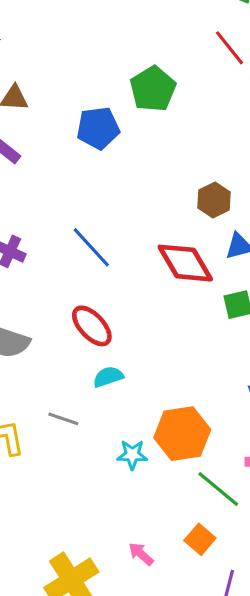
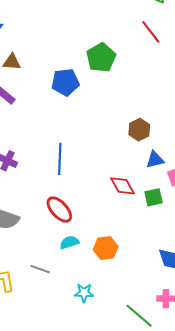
blue line: (91, 247) -> (60, 159), turned 44
red diamond: (185, 263) -> (123, 186), moved, size x0.7
orange hexagon: (182, 434) -> (106, 248), moved, size x0.7

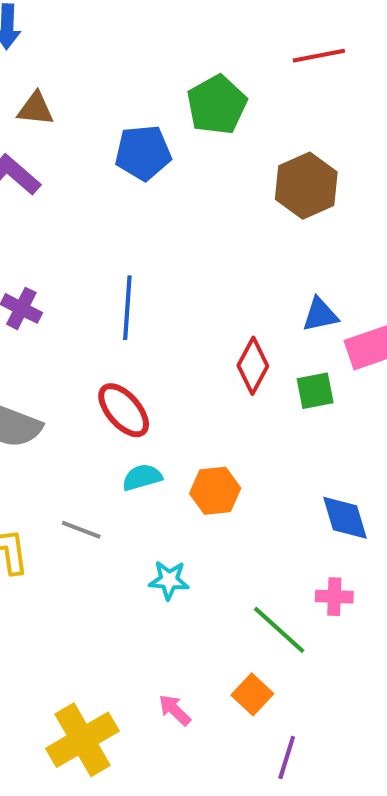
red line: (151, 32) -> (319, 56), turned -65
brown hexagon: (139, 130) -> (306, 186), moved, size x1.4
red diamond: (123, 186) -> (253, 366), turned 56

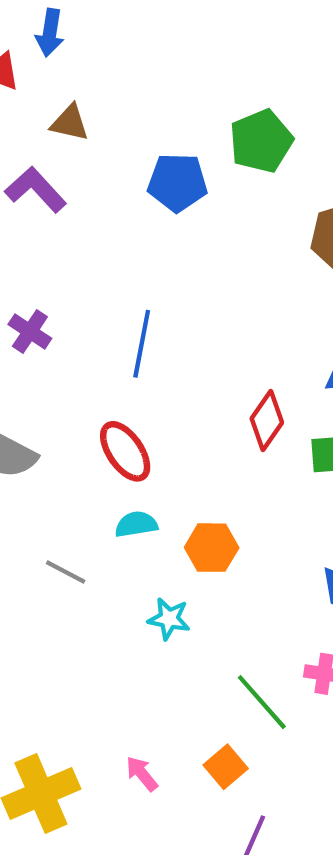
cyan star: (169, 580) -> (169, 619), moved

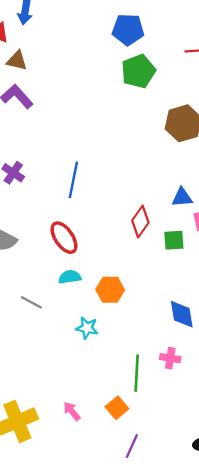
brown triangle: (70, 123) -> (17, 61), moved
blue pentagon: (177, 182) -> (128, 30), moved
green line: (262, 702) -> (137, 373), turned 44

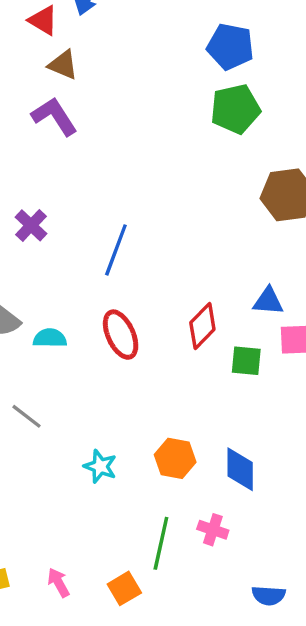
red ellipse: (64, 238) -> (121, 335), moved
cyan semicircle: (70, 277) -> (50, 338), moved
orange hexagon: (110, 290) -> (175, 458), moved

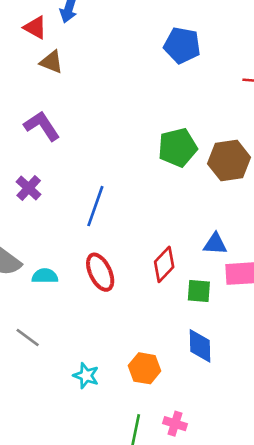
green pentagon: (235, 109) -> (178, 148), moved
purple L-shape: (54, 116) -> (42, 126), moved
blue diamond: (240, 469) -> (200, 346), moved

